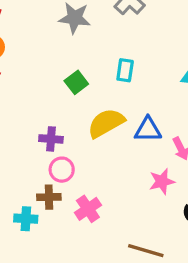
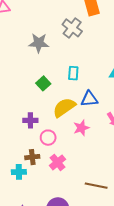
blue triangle: (148, 130) -> (89, 99), moved
pink circle: (62, 170) -> (48, 138), moved
pink star: (162, 182) -> (81, 128), moved

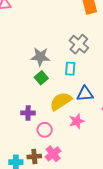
gray cross: (72, 28) -> (79, 44), moved
gray star: (39, 43) -> (40, 57), moved
brown cross: (32, 157) -> (34, 157), moved

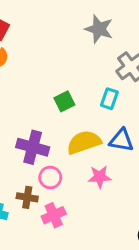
gray star: (40, 57) -> (99, 29), moved
purple cross: (28, 113) -> (33, 147), size x1.5
brown cross: (34, 157) -> (27, 197), moved

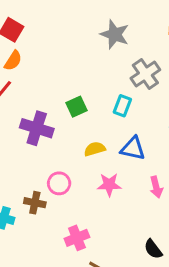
yellow semicircle: (84, 142) -> (95, 149), size x0.6
purple cross: (33, 147) -> (37, 128), moved
pink cross: (54, 215) -> (77, 238), moved

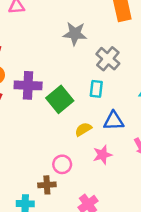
green square: (76, 107) -> (60, 99), size x1.5
purple cross: (37, 128) -> (28, 85), moved

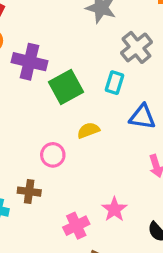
blue triangle: (114, 121) -> (142, 117), moved
pink star: (102, 155) -> (114, 209), moved, turned -30
pink circle: (62, 164) -> (53, 155), moved

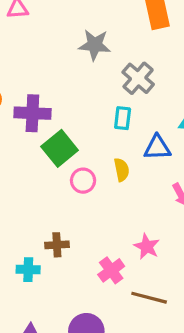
green square: (66, 87) -> (60, 148), moved
yellow semicircle: (88, 130) -> (122, 170), moved, turned 110
pink circle: (53, 155) -> (83, 181), moved

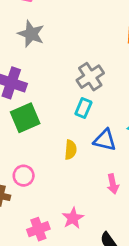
gray star: (95, 45) -> (31, 34), moved
gray cross: (138, 78) -> (90, 77), moved
pink circle: (83, 181) -> (24, 176), moved

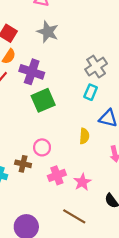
yellow semicircle: (71, 150) -> (84, 136), moved
pink cross: (38, 229) -> (57, 175), moved

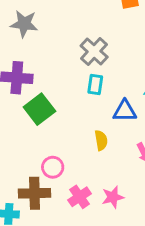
brown cross: (23, 164) -> (35, 193), size x1.5
pink star: (82, 182) -> (113, 197), turned 30

